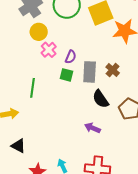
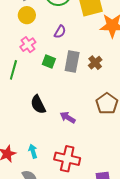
pink cross: (49, 50) -> (28, 45), moved
purple semicircle: (71, 57) -> (60, 32), moved
black semicircle: (101, 99) -> (38, 104), moved

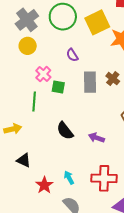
yellow circle: (27, 15) -> (28, 46), moved
purple semicircle: (60, 32) -> (72, 55), turned 128
green square: (49, 61) -> (58, 87), moved

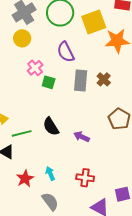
purple semicircle: (72, 55) -> (66, 52), size x1.5
green line: (34, 102) -> (22, 133), moved, turned 66
red cross: (104, 178) -> (85, 178), size x0.7

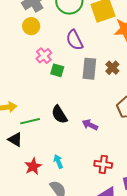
red cross: (85, 178) -> (103, 164), moved

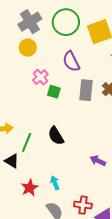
green line: (30, 121) -> (27, 143), turned -54
purple arrow: (90, 125) -> (98, 161), moved
red cross: (103, 164) -> (83, 205), moved

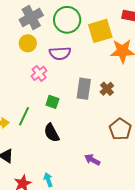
purple semicircle: (71, 61) -> (60, 53), moved, turned -70
green square: (54, 92) -> (52, 102), moved
green line: (27, 143) -> (24, 116), moved

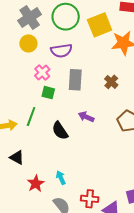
gray rectangle: (84, 89) -> (75, 80), moved
green square: (52, 102) -> (48, 93), moved
purple arrow: (92, 160) -> (86, 117), moved

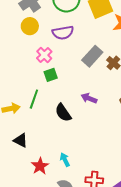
gray rectangle: (75, 80) -> (92, 56), moved, turned 40
green square: (48, 93) -> (51, 75), turned -32

